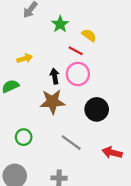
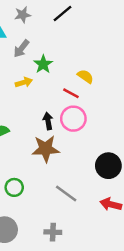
green star: (60, 24) -> (43, 64), moved
yellow arrow: (25, 58) -> (24, 82), moved
black circle: (97, 109) -> (108, 166), moved

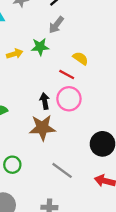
gray arrow: (21, 49) -> (56, 25), moved
green star: (43, 64) -> (40, 47), turned 30
yellow arrow: (24, 82) -> (15, 54), moved

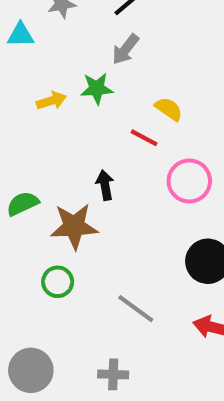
pink circle: (69, 99) -> (189, 181), moved
brown star: (42, 128) -> (74, 226), moved
green circle: (12, 165) -> (58, 282), moved

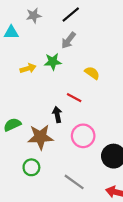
red line: (144, 138) -> (74, 98), moved
pink circle: (189, 181) -> (83, 136), moved

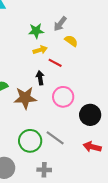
gray arrow: (69, 40) -> (60, 24), moved
yellow arrow: (28, 68) -> (40, 50), moved
green circle: (31, 167) -> (30, 141), moved, size x1.5

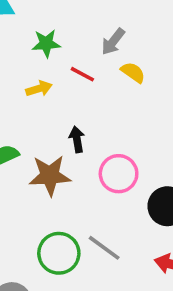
green star: (36, 31) -> (46, 43), moved
yellow arrow: (40, 50) -> (39, 89), moved
red line: (55, 63) -> (82, 74), moved

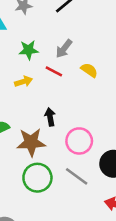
gray arrow: (113, 42) -> (64, 49), moved
gray line: (104, 248) -> (77, 176), moved
green circle: (59, 253) -> (37, 178), moved

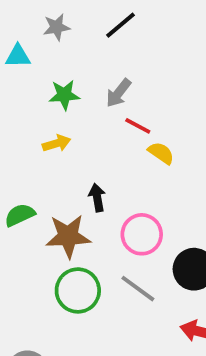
yellow semicircle: (89, 70) -> (161, 153), moved
red line: (54, 71) -> (138, 126), moved

